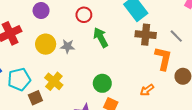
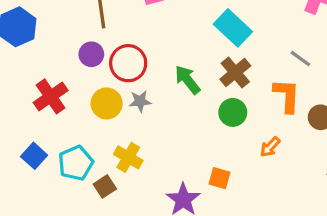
red circle: (84, 15) -> (128, 63), moved, size x1.5
brown cross: (146, 35) -> (235, 73), moved, turned -36
green circle: (102, 83) -> (233, 112), moved

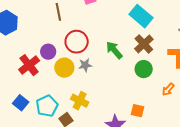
purple circle: (91, 54) -> (48, 52), moved

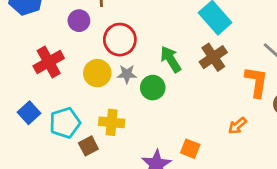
purple circle: (48, 52) -> (79, 21), moved
green circle: (144, 69) -> (153, 88), moved
yellow cross: (80, 101) -> (112, 122), turned -30

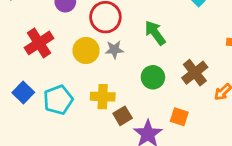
brown cross: (213, 57) -> (195, 73), moved
green circle: (153, 88) -> (153, 77), moved
brown square: (88, 146) -> (123, 116), moved

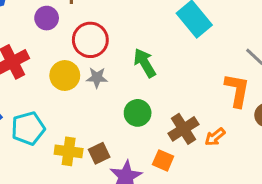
brown cross: (195, 73) -> (183, 129), moved
yellow cross: (103, 97) -> (69, 151), moved

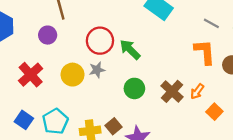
red circle: (90, 40) -> (100, 41), moved
orange square: (163, 160) -> (214, 112), moved, turned 35

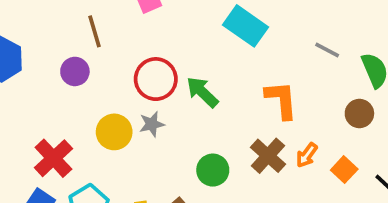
orange L-shape: (205, 52) -> (281, 100), moved
red cross: (31, 75) -> (53, 158), moved
green circle: (134, 88) -> (213, 170), moved
orange square: (214, 112) -> (344, 170), moved

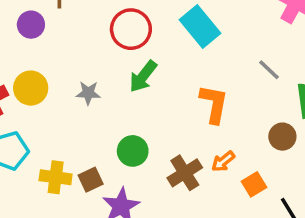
red circle: (156, 79) -> (131, 29), moved
green arrow: (202, 92) -> (143, 76), turned -112
yellow circle: (114, 132) -> (31, 88), moved
brown cross: (268, 156) -> (185, 173), moved

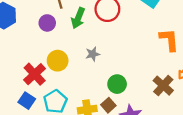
green arrow: (143, 76) -> (78, 18), moved
green circle: (133, 151) -> (117, 84), moved

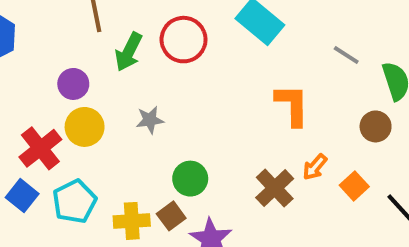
purple circle: (47, 23) -> (73, 84), moved

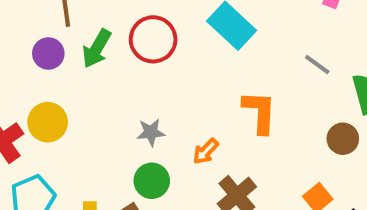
purple circle: (73, 84) -> (48, 53), moved
gray star: (150, 120) -> (151, 132), moved
orange arrow: (315, 167) -> (206, 151), moved

